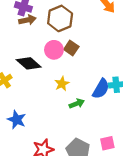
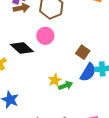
brown square: (71, 48) -> (83, 52), moved
yellow star: (62, 84) -> (55, 80), moved

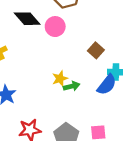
black diamond: (22, 48) -> (27, 19), moved
blue semicircle: (88, 72) -> (107, 85), moved

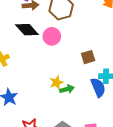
brown square: (96, 50) -> (88, 57), turned 32
blue semicircle: (107, 85) -> (98, 87), turned -60

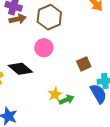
black diamond: (27, 30) -> (20, 69), moved

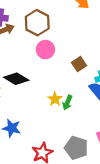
pink circle: (44, 48) -> (45, 50), moved
green arrow: (67, 100) -> (67, 103), turned 144

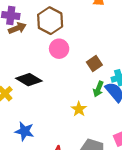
yellow star: (55, 99) -> (79, 109), moved
green arrow: (67, 103) -> (98, 89), moved

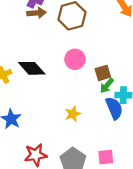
pink circle: (59, 49) -> (75, 59), moved
green arrow: (98, 89) -> (107, 86), moved

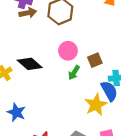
green arrow: (107, 86) -> (74, 73), moved
yellow star: (73, 114) -> (96, 105), moved, size x1.5

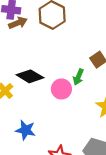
pink circle: (68, 51) -> (61, 89), moved

